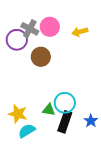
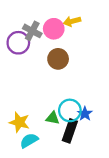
yellow arrow: (80, 32) -> (72, 21), moved
brown circle: (41, 57) -> (58, 59), moved
blue star: (91, 121) -> (85, 114), moved

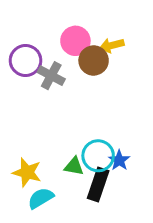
yellow arrow: (72, 21) -> (112, 45), moved
gray cross: (32, 31) -> (51, 76), moved
brown circle: (58, 59) -> (94, 60), moved

